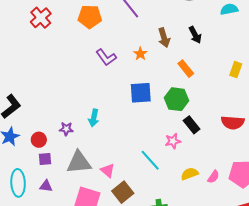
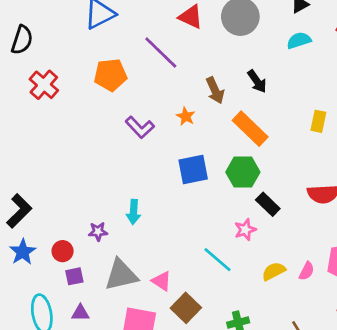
orange rectangle: (186, 69) -> (250, 129), size x1.5

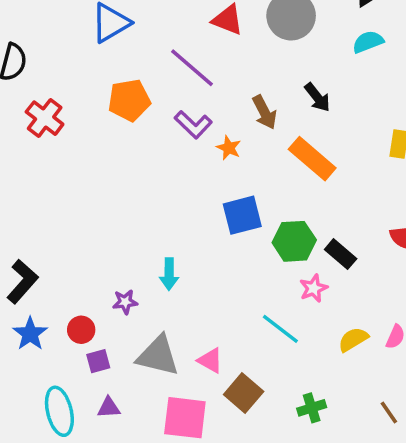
purple L-shape: (140, 127) -> (193, 125), moved
green hexagon: (243, 172) -> (294, 241), moved
gray triangle: (121, 275) -> (158, 356), turned 30

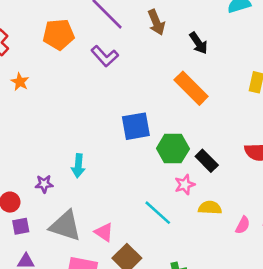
brown arrow: (264, 112) -> (156, 22), moved
orange star: (229, 148) -> (20, 82), moved
yellow semicircle: (353, 339) -> (210, 208), moved, turned 30

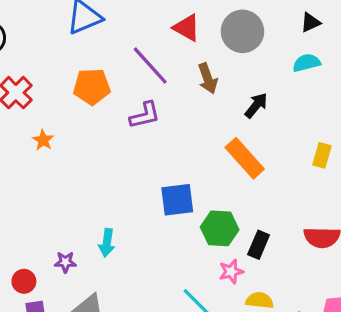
black arrow: (198, 43) -> (256, 105), turned -110
purple L-shape: (105, 56) -> (145, 115), turned -64
black rectangle: (207, 161) -> (259, 245), turned 65

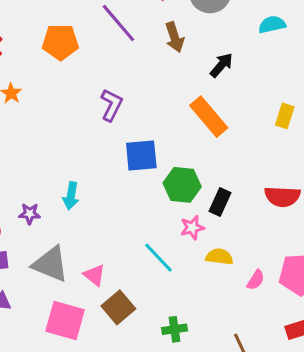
purple L-shape: (145, 115) -> (111, 105), moved, turned -52

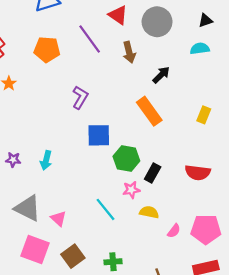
purple star: (30, 214) -> (13, 160), moved
brown square: (118, 307) -> (73, 256), moved

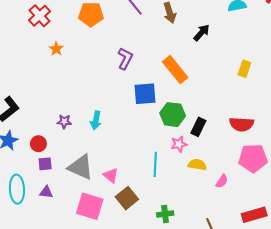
orange rectangle: (149, 111) -> (175, 70), moved
cyan line: (105, 209) -> (155, 164), turned 45
pink pentagon: (206, 229) -> (253, 158), moved
brown square: (73, 256) -> (127, 198), moved

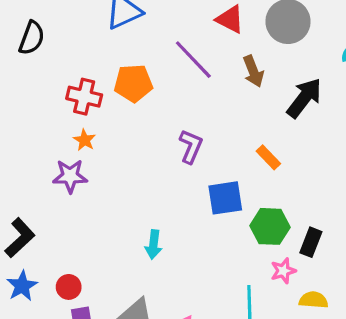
red cross: (40, 16) -> (84, 97), moved, turned -30
black arrow: (202, 33) -> (304, 98), size x1.5
orange rectangle: (175, 70) -> (268, 157), size x0.6
purple star: (64, 121) -> (70, 176), moved, size x1.5

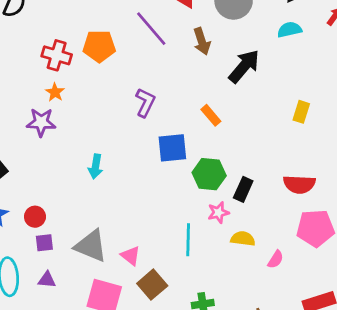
cyan arrow: (153, 245) -> (96, 166), moved

